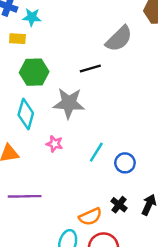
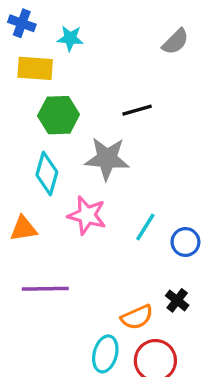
cyan star: (32, 17) -> (70, 38), moved
yellow rectangle: (17, 39) -> (35, 68), size x1.5
gray semicircle: (119, 39) -> (175, 42), moved, size x0.7
pink star: (55, 144) -> (87, 215), size x1.6

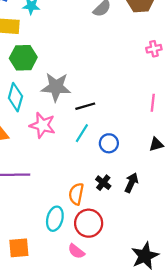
black line: (137, 110) -> (85, 106), moved
orange semicircle: (137, 317) -> (76, 194), turned 125

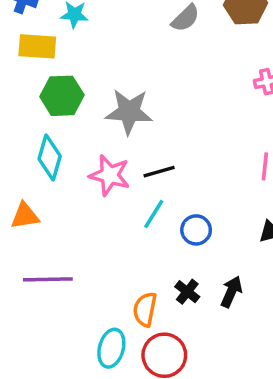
gray star: (56, 87) -> (129, 112), moved
pink star: (42, 125) -> (110, 175), moved

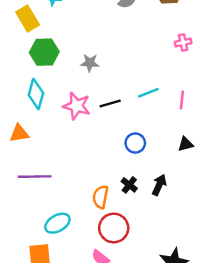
yellow rectangle: (37, 46) -> (28, 19), turned 55
gray star: (129, 112) -> (90, 63), size x0.6
cyan line: (154, 214) -> (148, 93), moved, turned 36
cyan ellipse: (111, 348) -> (57, 223), moved, turned 45

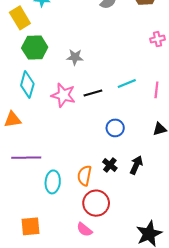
cyan ellipse: (57, 223) -> (53, 182), moved, turned -55

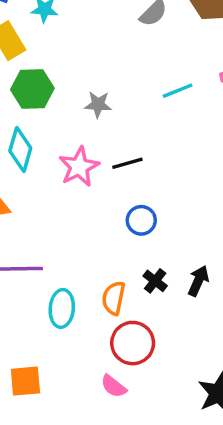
cyan line: (127, 84) -> (178, 91), moved
pink star: (63, 95) -> (79, 167), turned 30
blue circle: (115, 128) -> (141, 220), moved

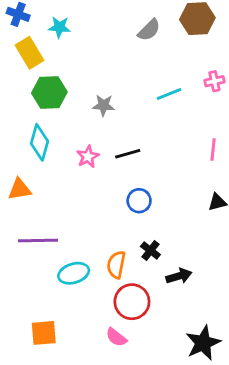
pink star: (79, 167) -> (88, 157), size x0.7
black arrow: (198, 281) -> (179, 276), moved, turned 50
cyan ellipse: (62, 308) -> (74, 273), turned 68

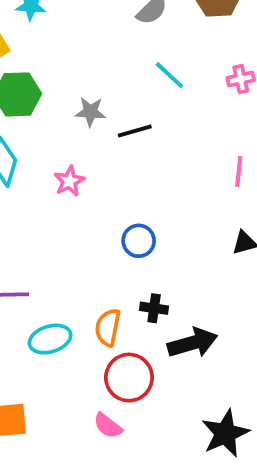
cyan line: (169, 94) -> (169, 75), moved, turned 65
black line: (128, 154) -> (135, 131), moved
black cross: (150, 250) -> (154, 308), turned -30
black arrow: (179, 276) -> (193, 343), size x1.4

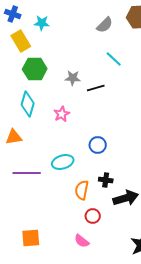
cyan ellipse: (50, 339) -> (63, 162), moved
red circle: (129, 378) -> (93, 216), size x0.6

